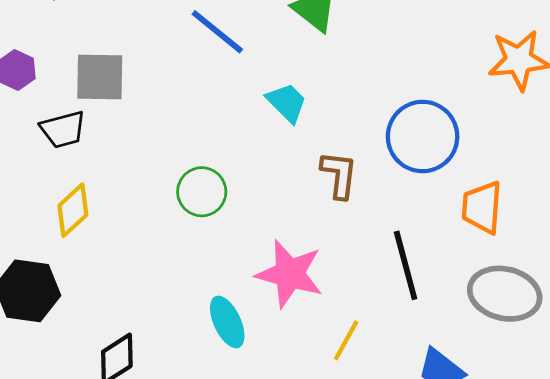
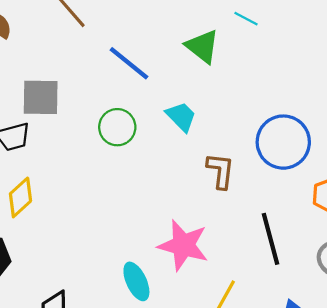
green circle: (202, 192) -> (117, 127), moved

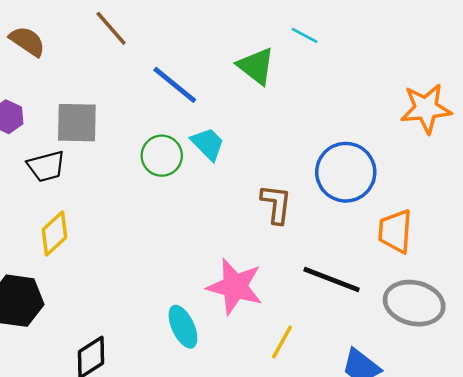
cyan trapezoid: (181, 117) -> (208, 144), moved
black line: (270, 239) -> (332, 279), turned -54

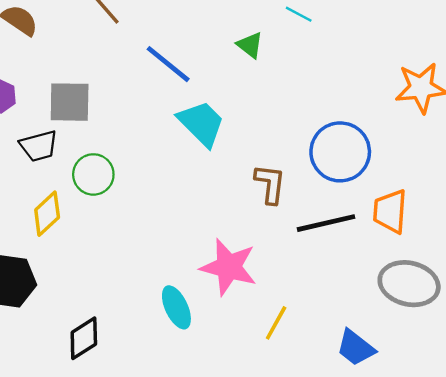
green triangle: (256, 66) -> (250, 45), size x0.7
cyan trapezoid: (208, 144) -> (201, 123), size x1.4
green circle: (162, 156) -> (93, 174), moved
black line: (332, 279) -> (326, 223), moved, turned -34

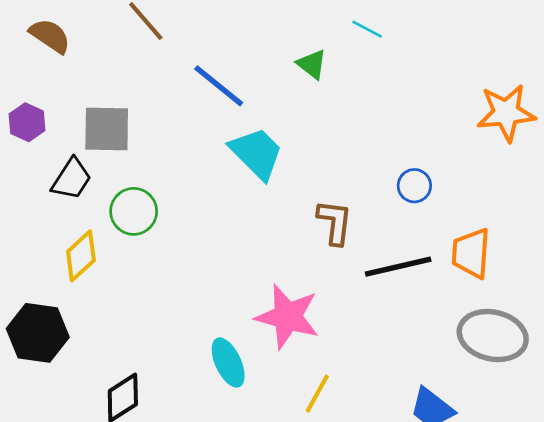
black trapezoid: (39, 146) -> (72, 179), turned -42
blue circle: (340, 152) -> (414, 186), size x0.5
yellow line: (276, 323) -> (317, 394), moved

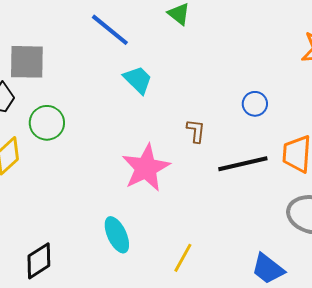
cyan trapezoid: (256, 153) -> (138, 80), size x0.7
brown L-shape: (335, 222) -> (196, 131), size x0.7
pink star: (288, 317) -> (146, 168), moved, turned 30

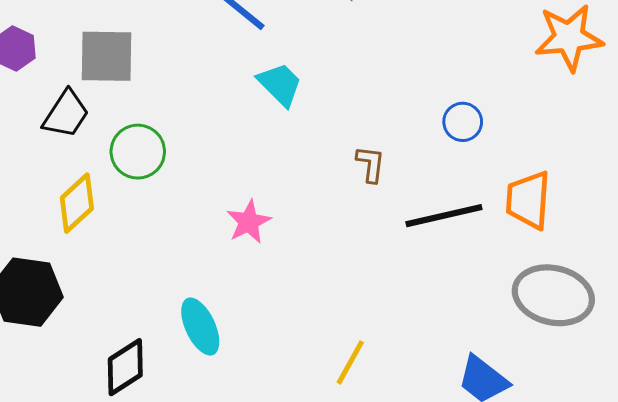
pink star: (146, 168) -> (249, 222), moved, size x0.6
cyan ellipse: (117, 235) -> (200, 327), moved

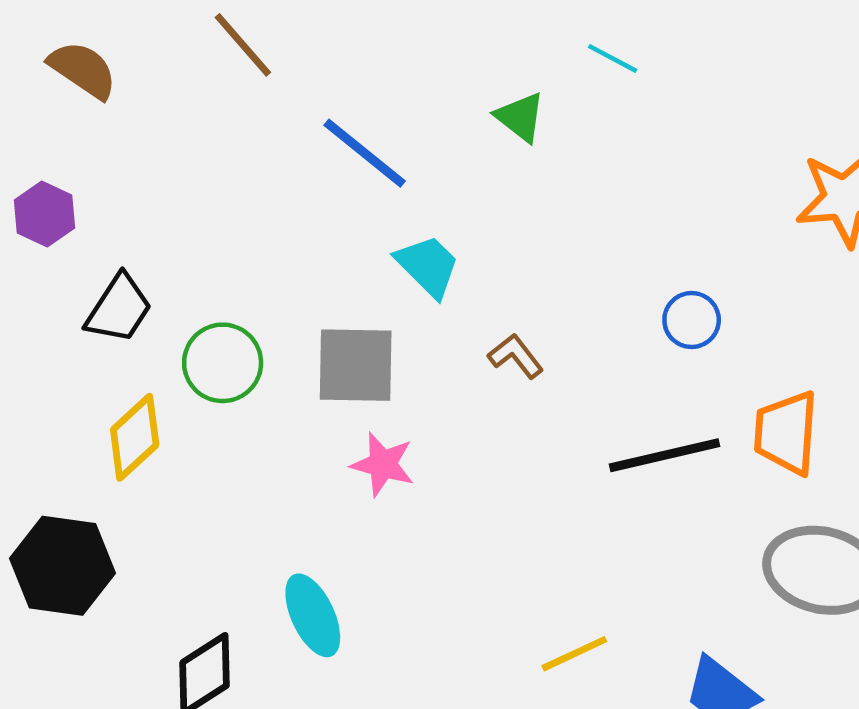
gray square: (107, 56) -> (356, 365), moved
brown L-shape: (371, 164) -> (516, 356), moved, turned -45
pink star: (249, 222) -> (383, 464), turned -30
yellow line: (350, 362) -> (574, 654), moved, turned 36

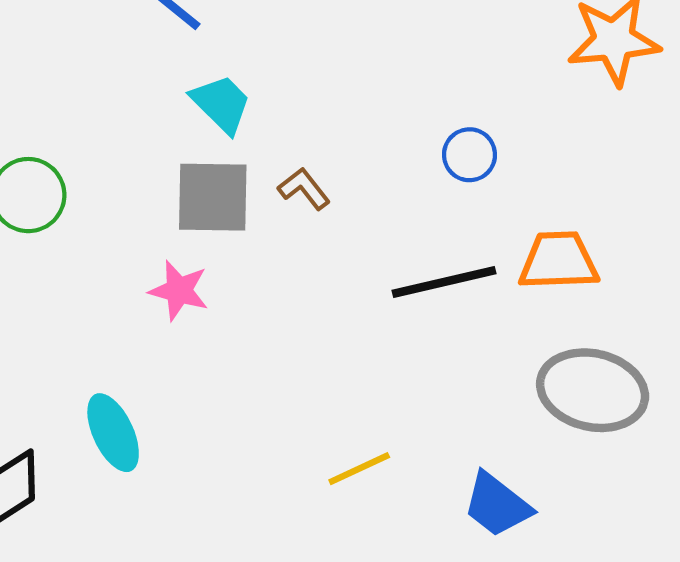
gray square: (356, 365) -> (213, 197), moved
orange trapezoid: (786, 433) -> (559, 261), turned 84

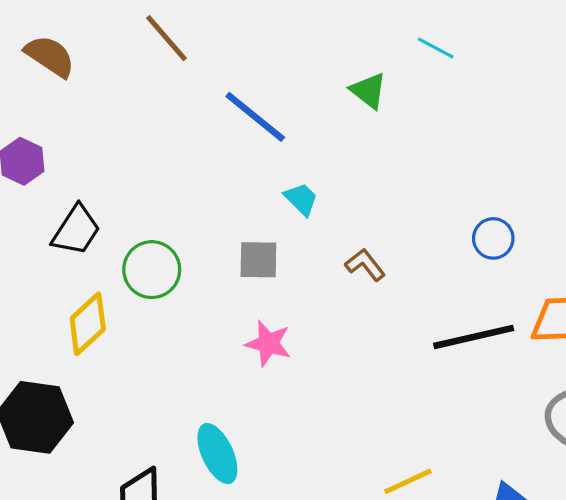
cyan trapezoid: (221, 104) -> (301, 199), size x0.7
gray square: (213, 197) -> (258, 260), moved, size x0.7

